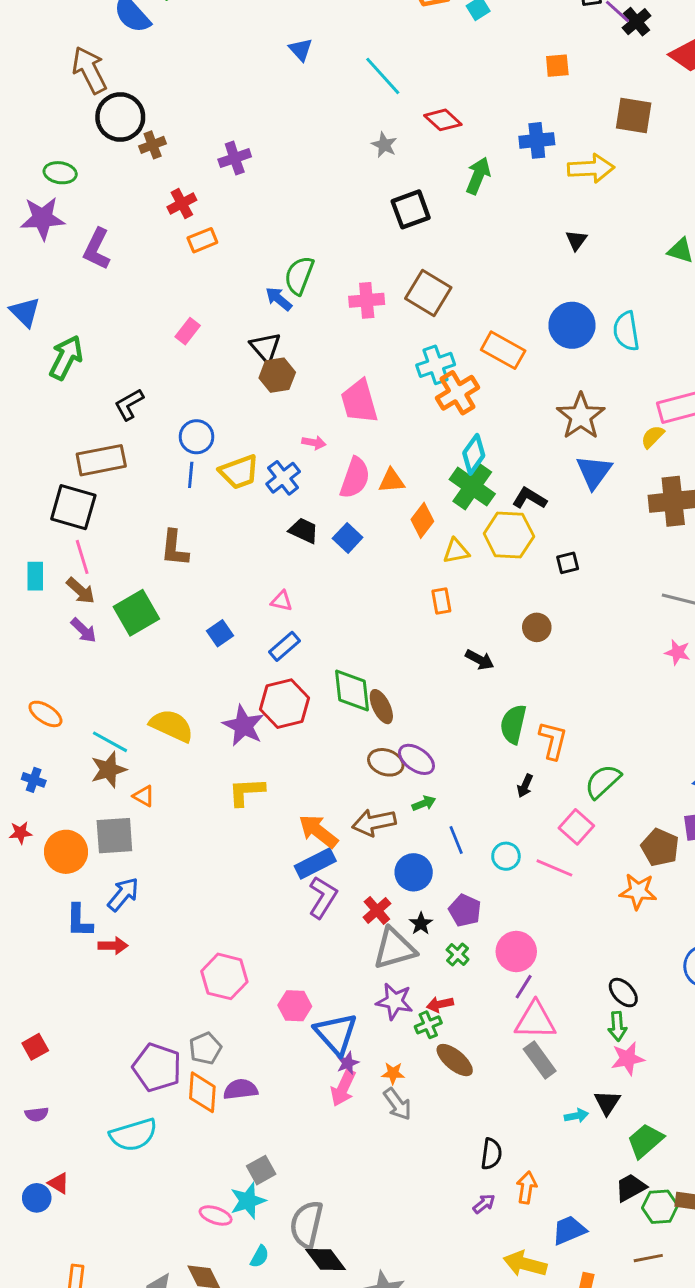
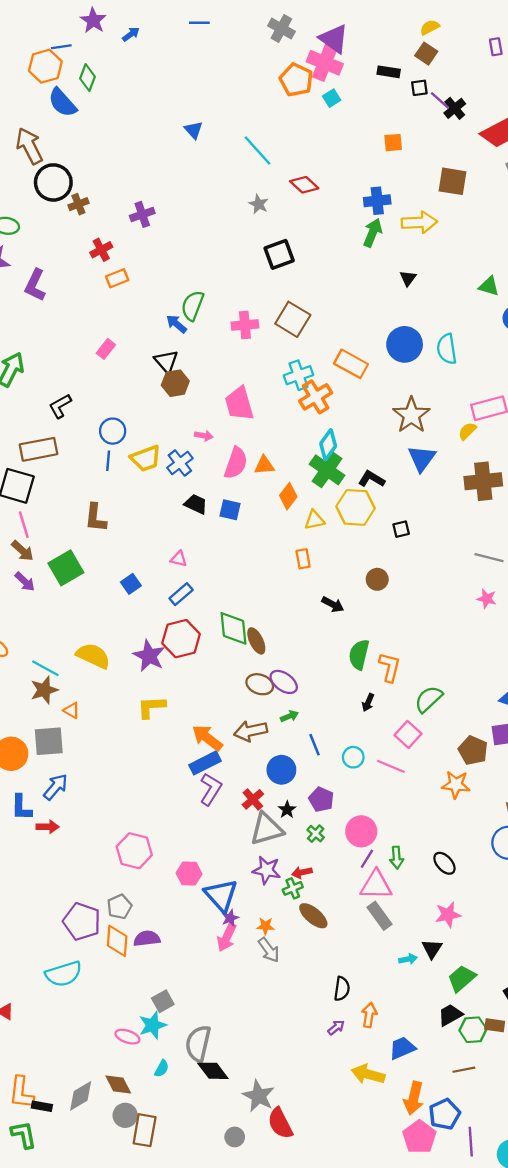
green arrow: (478, 176) -> (373, 233), moved
blue square: (348, 538) -> (230, 510), turned -30
green arrow: (617, 1026) -> (397, 858), moved

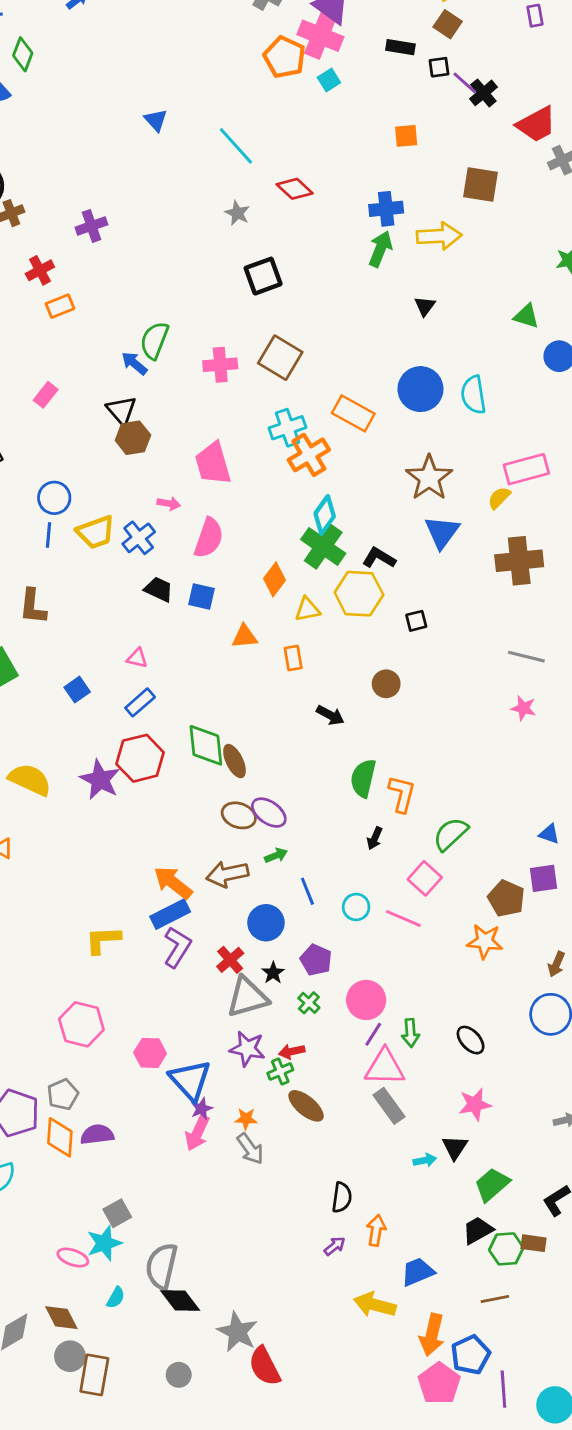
orange triangle: (264, 465) -> (245, 637), moved
yellow L-shape: (151, 707) -> (103, 940), moved
gray circle: (235, 1137) -> (179, 1375), moved

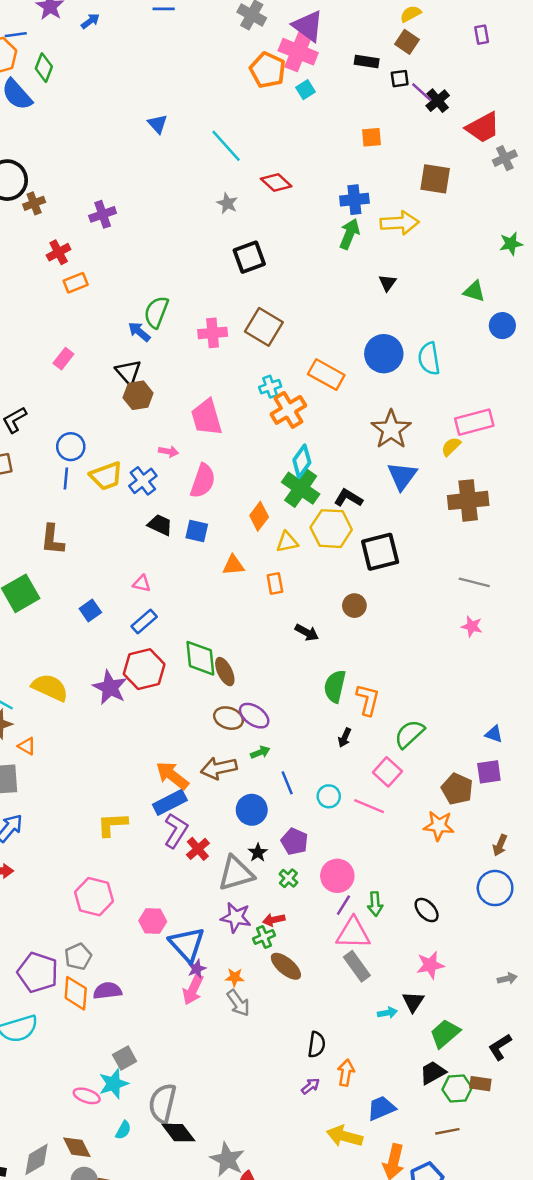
cyan cross: (287, 428) -> (270, 387), size x0.7
black square: (416, 621) -> (380, 552), size x2.0
red cross: (230, 960) -> (198, 849), moved

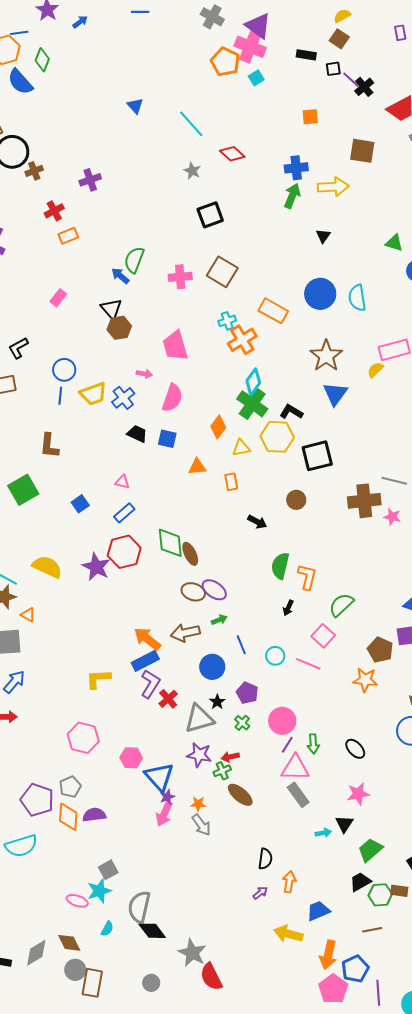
brown cross: (468, 500) -> (364, 501), moved

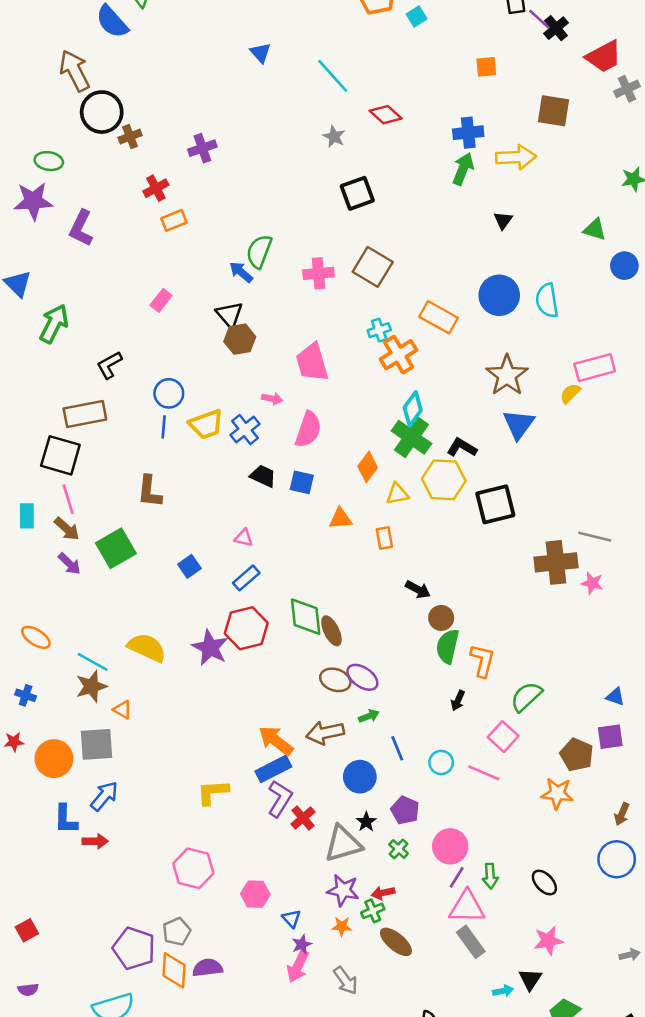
brown circle: (296, 500) -> (441, 618), moved
blue triangle: (159, 777) -> (291, 919), size x0.5
orange star: (198, 804) -> (342, 926), moved

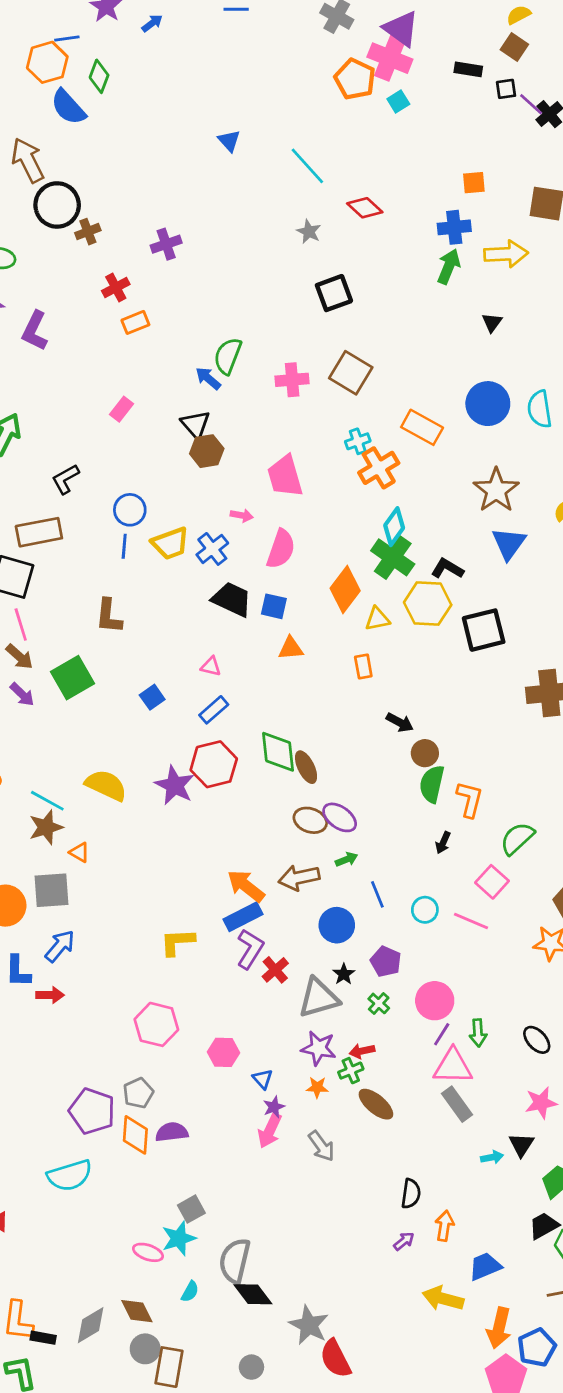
orange square: (486, 67) -> (474, 183), moved
orange diamond: (368, 467) -> (345, 590), size x1.4
black trapezoid: (263, 476) -> (232, 599), size x1.4
orange triangle: (340, 519) -> (291, 648), moved

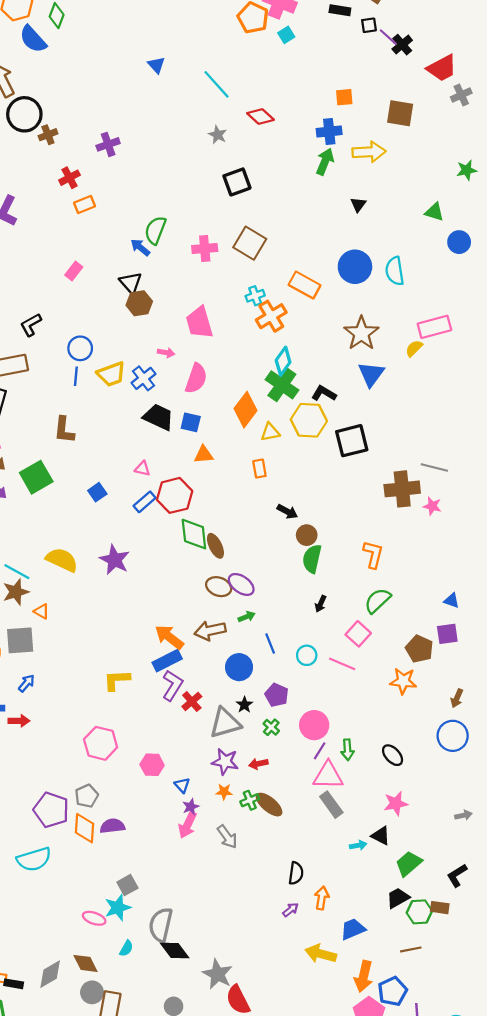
red hexagon: (214, 764) -> (175, 495), moved
orange L-shape: (470, 799) -> (373, 554), moved
blue arrow: (60, 946) -> (27, 683), size x0.7
green cross: (351, 1071) -> (250, 800), moved
black triangle: (521, 1145) -> (381, 836), turned -36

